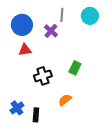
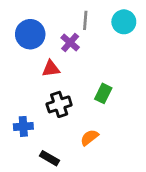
red triangle: (25, 50) -> (51, 69), moved
blue cross: (17, 108) -> (23, 126), moved, turned 32
black rectangle: (36, 115) -> (49, 158), turned -64

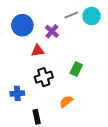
gray line: (85, 20) -> (71, 15), moved, turned 64
black rectangle: (49, 158) -> (37, 117), turned 48

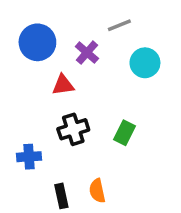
cyan circle: (92, 16) -> (145, 63), moved
green rectangle: (76, 69) -> (124, 133), moved
orange semicircle: (66, 102) -> (97, 191), moved, turned -64

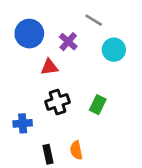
gray line: (119, 25) -> (94, 20), turned 54

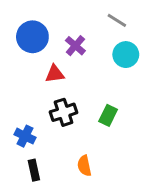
gray line: (94, 20) -> (117, 20), moved
blue cross: (23, 123) -> (25, 136), turned 30
black rectangle: (48, 154) -> (34, 170), moved

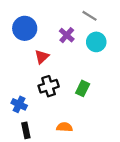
purple cross: (75, 46) -> (67, 35), moved
red triangle: (55, 74) -> (42, 57), turned -35
orange semicircle: (84, 166) -> (64, 127), turned 105

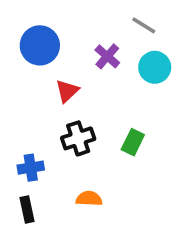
blue cross: (19, 104) -> (31, 168), turned -35
orange semicircle: (64, 127) -> (89, 199), moved
black rectangle: (26, 130) -> (27, 210), moved

